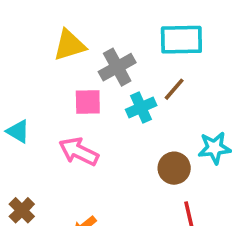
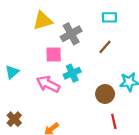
cyan rectangle: (181, 40) -> (109, 17), size x0.6
cyan cross: (141, 108) -> (72, 73), moved
cyan triangle: (18, 131) -> (12, 72), turned 48

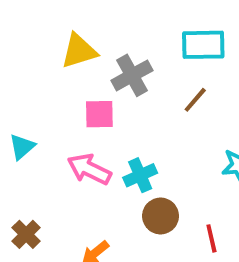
cyan rectangle: (109, 17) -> (203, 45), size x1.5
cyan cross: (72, 73) -> (140, 175), moved
brown circle: (105, 94) -> (161, 216), moved

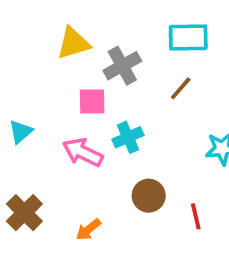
cyan cross: (140, 175) -> (128, 137), moved
brown cross: (26, 234) -> (24, 213), size x1.4

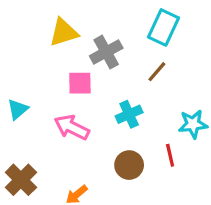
cyan rectangle: (188, 37) -> (163, 27), turned -64
cyan cross: (128, 137) -> (129, 114), moved
red line: (196, 216) -> (170, 155), moved

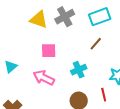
cyan rectangle: (163, 27) -> (100, 17), turned 45
yellow triangle: (64, 32) -> (39, 20), turned 36
gray cross: (106, 52) -> (65, 17), moved

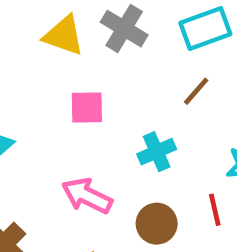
gray cross: (65, 17) -> (124, 29), turned -30
pink arrow: (44, 78) -> (87, 196), moved

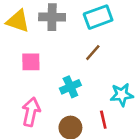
gray cross: (124, 29) -> (52, 17), turned -30
pink arrow: (87, 196) -> (31, 112), turned 76

